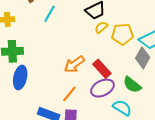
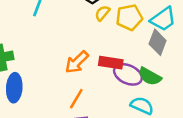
red rectangle: (102, 69) -> (111, 63), turned -30
purple ellipse: (102, 88) -> (128, 74), moved, turned 60

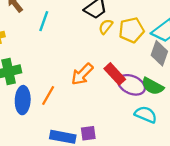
red rectangle: (111, 63) -> (115, 74), turned 40
orange line: (76, 99) -> (48, 95), moved

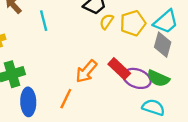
cyan line: (44, 21) -> (44, 21), turned -30
orange line: (48, 95) -> (66, 99), moved

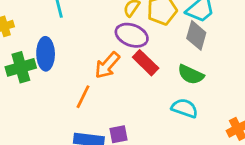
purple ellipse: (137, 78) -> (132, 35), moved
blue ellipse: (28, 102) -> (46, 54), moved

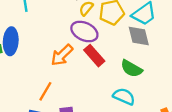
gray diamond: (196, 35) -> (139, 36), turned -35
orange line: (83, 97) -> (45, 91), moved

